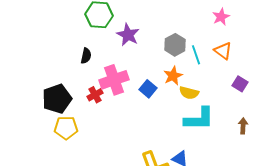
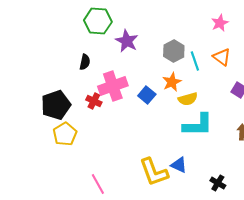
yellow semicircle: (189, 93) -> (188, 99), turned -30
red cross: (95, 95) -> (94, 101), turned -35
yellow pentagon: (66, 128) -> (65, 134), turned -30

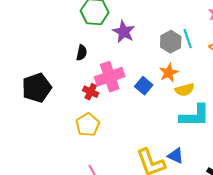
cyan line: (195, 61) -> (188, 39), moved
black pentagon: (56, 105) -> (37, 88), moved
yellow pentagon: (65, 134) -> (88, 125), moved

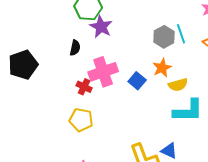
purple star: (124, 32) -> (101, 27), moved
black pentagon: (37, 88) -> (23, 65), moved
yellow pentagon: (88, 125) -> (81, 120), turned -30

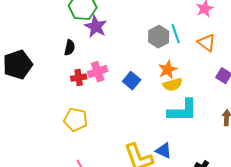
orange star: (162, 68) -> (168, 70), moved
pink cross: (103, 72) -> (98, 72), size x0.7
red cross: (84, 87) -> (79, 78), moved, turned -35

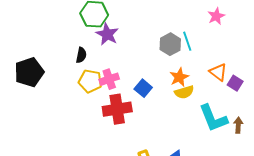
orange triangle: (207, 43) -> (218, 72), moved
red cross: (79, 78) -> (117, 109), moved, size x1.8
cyan L-shape: (183, 111) -> (213, 118), moved, turned 68
yellow pentagon: (76, 120) -> (90, 81), moved

